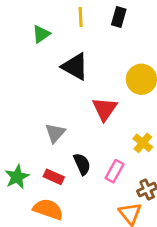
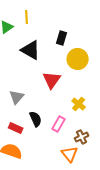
yellow line: (81, 17) -> (27, 17), moved
black rectangle: (119, 17) -> (62, 38), moved

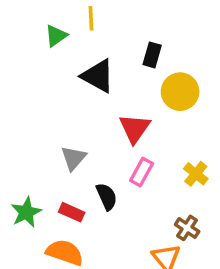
yellow cross: (79, 104) -> (196, 174), moved
pink rectangle: (59, 124) -> (142, 172), moved
brown cross: (82, 137) -> (187, 228), turned -32

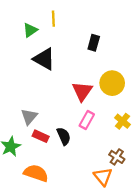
black triangle: (98, 76) -> (44, 59), moved
yellow circle: (180, 92) -> (112, 83), moved
gray triangle: (73, 158) -> (29, 117), moved
red rectangle: (72, 212) -> (41, 136), moved

